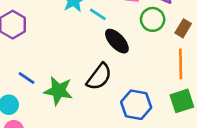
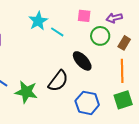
black ellipse: (117, 41) -> (82, 61), moved

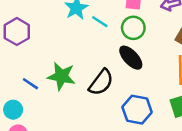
green circle: (100, 36) -> (133, 28), moved
green star: (26, 92) -> (61, 76), moved

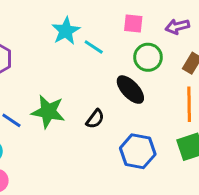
green circle: (133, 28) -> (148, 57), moved
black semicircle: (101, 82) -> (95, 119), size x0.6

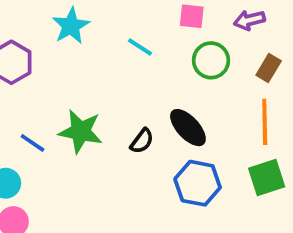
cyan star: (66, 31) -> (71, 26), moved
black ellipse: (130, 90) -> (188, 128), moved

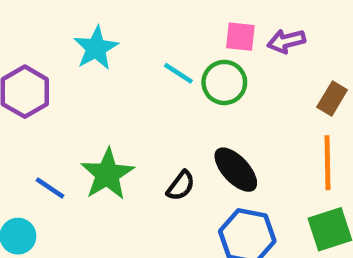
purple arrow: (249, 20) -> (286, 41), moved
green circle: (211, 60) -> (224, 82), moved
green star: (81, 131) -> (107, 174), turned 30

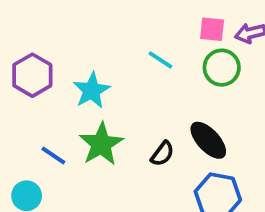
cyan star: (96, 48) -> (92, 91), moved
green circle: (224, 82) -> (222, 68), moved

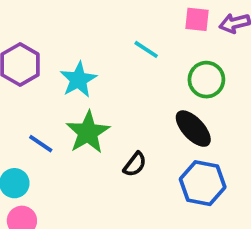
green circle: (222, 68) -> (206, 80), moved
black semicircle: (162, 154) -> (135, 164), moved

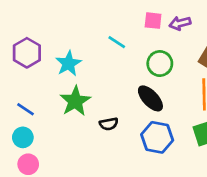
blue line: (41, 144) -> (26, 109), moved
black semicircle: (135, 164) -> (109, 124), turned 42

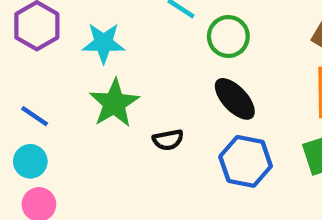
cyan star: (68, 64) -> (104, 43), turned 30
green circle: (160, 64) -> (228, 36), moved

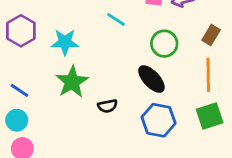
green circle: (228, 36) -> (164, 44), moved

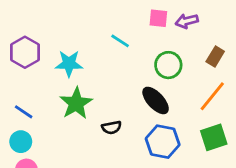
orange line: (208, 75) -> (212, 96), turned 40

